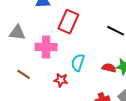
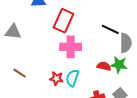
pink cross: (46, 47) -> (71, 47), moved
cyan semicircle: (78, 63) -> (72, 78), moved

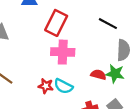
black line: (110, 29) -> (108, 24), moved
cyan semicircle: (72, 78) -> (63, 86), turned -84

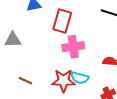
red star: (46, 86) -> (63, 81), size x1.6

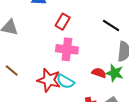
red rectangle: (62, 21) -> (63, 22), size x0.7

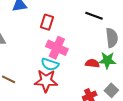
pink cross: (67, 49) -> (57, 48), turned 30
cyan semicircle: (65, 81) -> (50, 64), moved

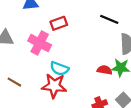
red rectangle: (47, 22) -> (59, 23), turned 49
pink cross: (57, 48) -> (40, 43), moved

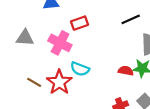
black line: (109, 19) -> (131, 19), turned -48
red star: (54, 86) -> (59, 82), moved, turned 30

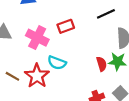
red rectangle: (79, 23) -> (66, 26), moved
red semicircle: (126, 71) -> (102, 64), turned 64

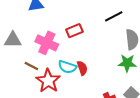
red semicircle: (102, 64) -> (82, 68), moved
brown line: (12, 76) -> (31, 66), moved

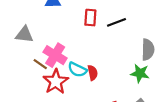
black line: (114, 16) -> (116, 22), moved
red rectangle: (74, 31) -> (90, 18), moved, turned -70
pink cross: (47, 43) -> (55, 55), moved

